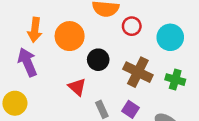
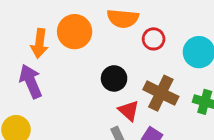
orange circle: (70, 36) -> (75, 32), moved
red triangle: (77, 87) -> (129, 111), moved

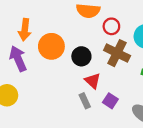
orange circle: (75, 32) -> (51, 46), moved
brown cross: (161, 93) -> (117, 53), moved

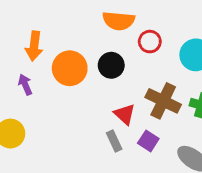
brown cross: (117, 53) -> (163, 101), moved
black circle: (81, 56) -> (111, 65), moved
purple arrow: (18, 59) -> (25, 85), size x0.6

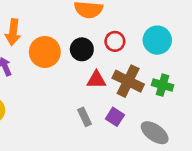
red circle: (150, 42) -> (115, 41), moved
red triangle: (125, 114) -> (96, 80), moved, turned -42

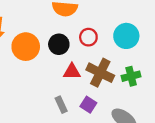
green cross: (163, 85) -> (131, 76), turned -30

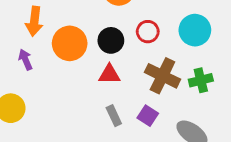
red triangle: (72, 71) -> (109, 74), moved

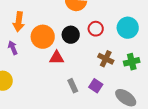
red triangle: (109, 74) -> (57, 58), moved
brown cross: (162, 76) -> (106, 59), size x0.7

